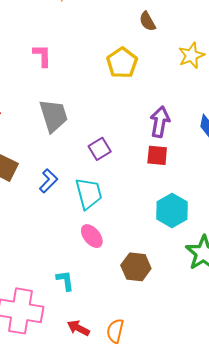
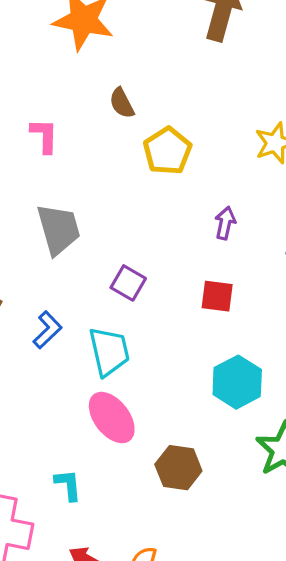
brown semicircle: (147, 21) -> (122, 103), moved
purple arrow: (160, 122) -> (225, 223), moved, size x0.7
purple square: (100, 149) -> (128, 283), turned -30
pink ellipse: (92, 236) -> (112, 418), size x1.4

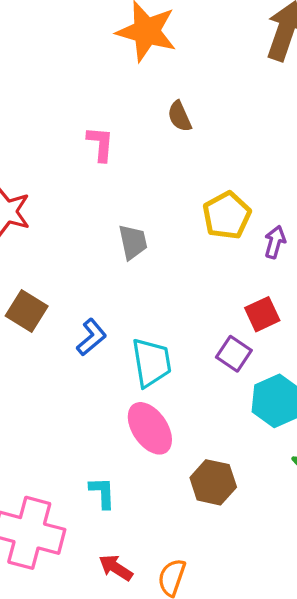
yellow pentagon: (167, 151) -> (227, 215), moved
gray trapezoid: (59, 229) -> (133, 242), moved, size x0.7
purple square: (128, 283) -> (234, 354), moved
red square: (217, 296) -> (262, 314), turned -36

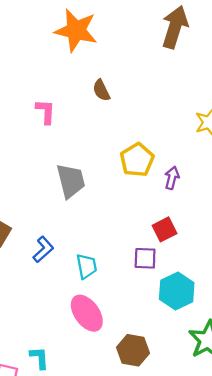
gray trapezoid: (133, 242) -> (71, 181), size x1.4
purple square: (234, 354) -> (145, 258), turned -30
cyan trapezoid: (151, 363) -> (87, 266), size x0.7
cyan L-shape: (102, 493) -> (39, 358), moved

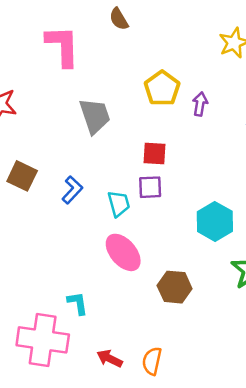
pink L-shape: (46, 112) -> (63, 46), size x1.6
red square: (164, 229) -> (155, 153), moved, turned 35
purple square: (145, 258) -> (150, 187), moved

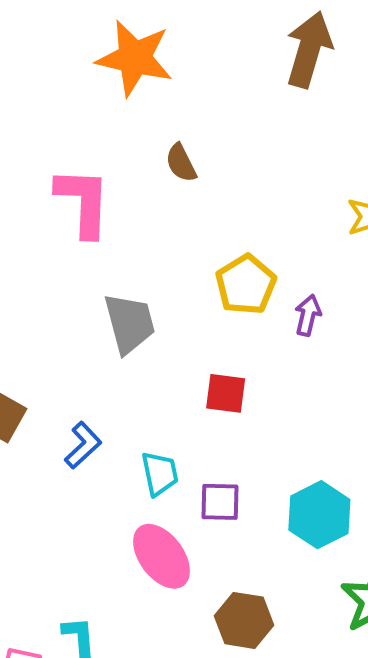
purple square: (150, 187) -> (220, 502), moved

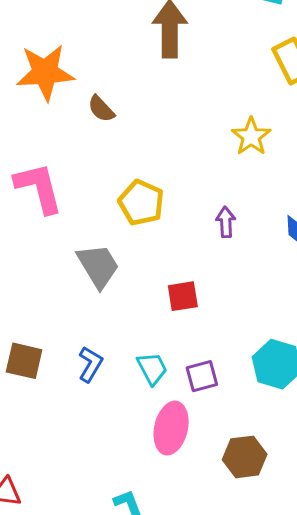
brown semicircle: (181, 163) -> (101, 109), moved
yellow pentagon: (246, 285) -> (141, 203), moved
pink ellipse: (162, 556) -> (171, 428), turned 66

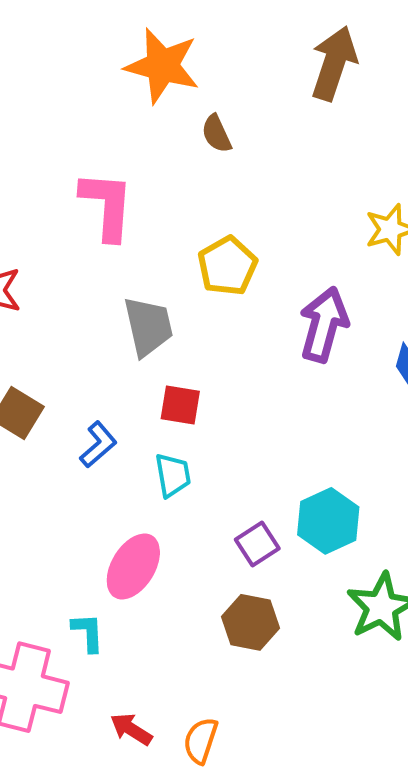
purple arrow: (226, 222) -> (324, 325), size x1.8
red square: (183, 296) -> (180, 405), moved
purple square: (202, 376) -> (257, 544), moved, turned -36
pink ellipse: (171, 428) -> (133, 566), moved

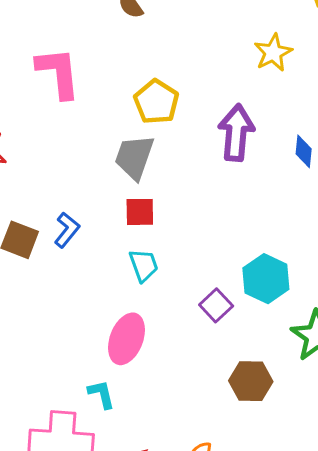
gray trapezoid: (148, 326) -> (134, 157), moved, turned -138
blue L-shape: (98, 445) -> (67, 230), moved
brown hexagon: (251, 622) -> (251, 381), moved

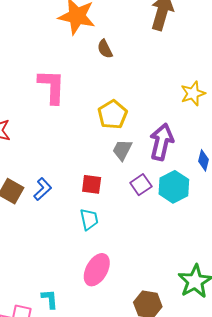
gray trapezoid: (134, 157) -> (122, 150), moved, size x0.7
cyan hexagon: (266, 279) -> (174, 187), moved
purple square: (216, 305) -> (141, 185), moved
pink ellipse: (127, 339) -> (97, 270), moved

